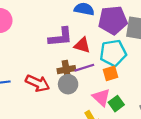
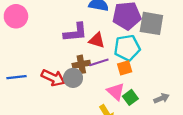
gray circle: (68, 84) -> (73, 78), moved

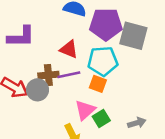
purple L-shape: (75, 32) -> (21, 37), moved
orange square: (125, 68) -> (98, 84), turned 32
pink triangle: (116, 92) -> (85, 110), turned 30

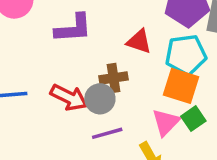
purple line: (69, 75) -> (107, 133), moved
orange square: (98, 84) -> (181, 86), size x1.5
green square: (101, 119) -> (193, 119), moved

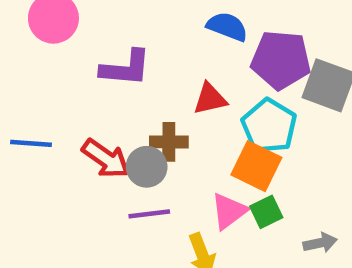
red triangle: (139, 41) -> (210, 99), turned -40
cyan pentagon: (186, 55) -> (269, 126), turned 30

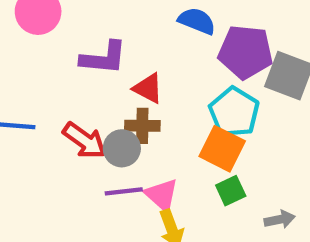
red triangle: (210, 99) -> (148, 88), moved, turned 40
pink triangle: (229, 211) -> (162, 195), moved, turned -42

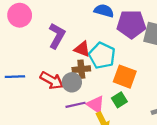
purple L-shape: (104, 58) -> (57, 36), turned -60
cyan pentagon: (234, 112) -> (102, 56), moved
green square: (231, 191) -> (119, 100), moved

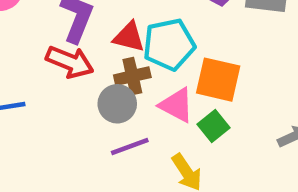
cyan pentagon: (102, 56) -> (169, 44), turned -30
red arrow: (52, 80) -> (70, 62), moved
pink triangle: (96, 105) -> (177, 105), moved

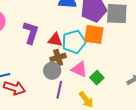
red arrow: (70, 62) -> (14, 88), moved
orange square: (218, 80) -> (94, 35), moved
purple line: (130, 146) -> (59, 90), turned -54

